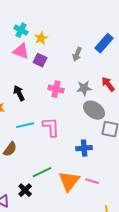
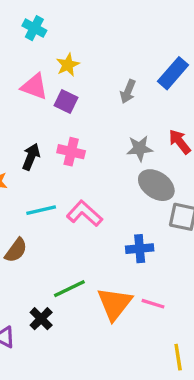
cyan cross: (21, 30) -> (34, 28), moved
pink cross: (56, 89) -> (71, 152), moved
black arrow: (19, 93) -> (31, 157), turned 49
pink L-shape: (51, 127) -> (84, 213), turned -45

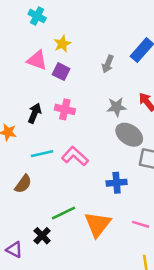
pink line: (153, 304) -> (141, 224), moved

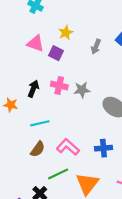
yellow star: (62, 44) -> (66, 33), moved
gray star: (117, 107) -> (82, 90), moved
pink L-shape: (75, 156) -> (68, 147), moved
brown semicircle: (23, 184) -> (38, 149), moved

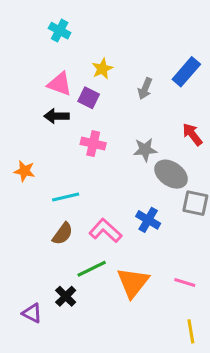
black arrow: (33, 89) -> (56, 116), moved, turned -112
gray star: (82, 90) -> (145, 150), moved
blue cross: (103, 148) -> (148, 220), moved, turned 35

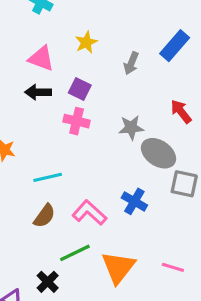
purple square: (89, 98) -> (80, 89), moved

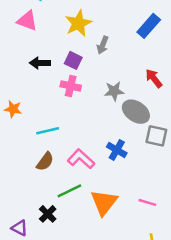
yellow star: (86, 42) -> (78, 23), size x1.5
pink triangle: (41, 58) -> (27, 21), moved
gray arrow: (131, 63) -> (103, 45), moved

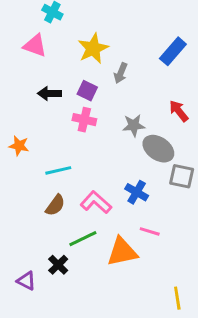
orange triangle: (104, 202) -> (122, 252), turned 40
pink line: (147, 202) -> (150, 231), moved

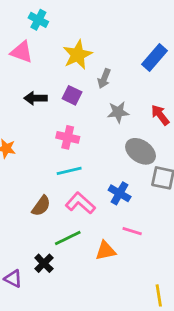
pink cross: (84, 120) -> (68, 137), moved
gray star: (134, 125) -> (118, 112), moved
cyan line: (58, 170) -> (69, 171), moved
orange triangle: (122, 252) -> (106, 251), size x0.7

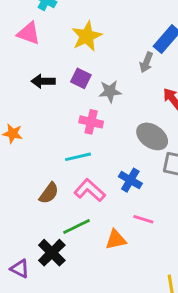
gray arrow: (104, 79) -> (146, 62), moved
gray star: (118, 112) -> (110, 91), moved
pink cross: (68, 137) -> (91, 122), moved
black cross: (44, 263) -> (52, 253), size x1.4

